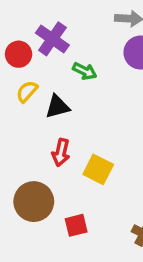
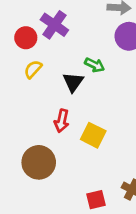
green arrow: (85, 71) -> (95, 65), moved
black triangle: (57, 107) -> (73, 82), moved, turned -40
red square: (76, 225) -> (96, 200), moved

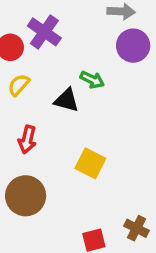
black triangle: (73, 82) -> (67, 100), turned -50
red arrow: (62, 121) -> (27, 139), moved

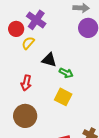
green arrow: (92, 80) -> (66, 73), moved
yellow semicircle: (19, 85) -> (28, 43), moved

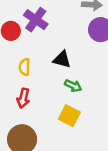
yellow semicircle: (28, 43) -> (25, 67), moved, turned -40
black triangle: (49, 60) -> (62, 60), moved

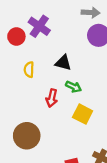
red arrow: (23, 98) -> (52, 98), moved
yellow square: (69, 116) -> (83, 114), moved

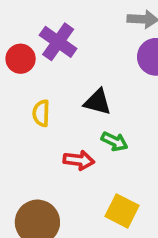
red arrow: (52, 98) -> (79, 160), turned -96
yellow square: (83, 114) -> (122, 211), moved

